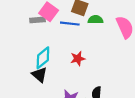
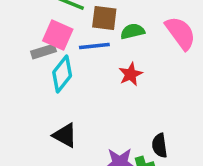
cyan diamond: (43, 58) -> (62, 74), moved
red star: (78, 59) -> (131, 74), moved

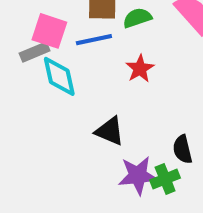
cyan diamond: (62, 74) -> (59, 76), turned -45
black triangle: (65, 135) -> (110, 131), moved

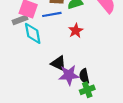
black semicircle: (182, 149) -> (84, 76), moved
purple star: (138, 175) -> (69, 75), moved

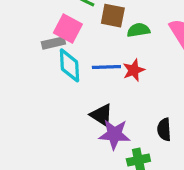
blue line: (52, 14) -> (106, 67), moved
black semicircle: (84, 76) -> (164, 130), moved

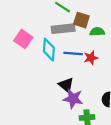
pink square: (68, 28) -> (23, 39), moved
gray rectangle: (53, 43) -> (63, 29), moved, size x1.5

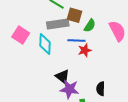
green semicircle: (97, 32) -> (90, 26), turned 128
blue line: (73, 53) -> (76, 41), moved

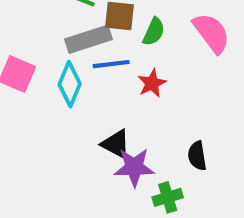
blue line: (76, 41) -> (111, 64), moved
cyan diamond: (45, 44) -> (70, 84), turned 30

